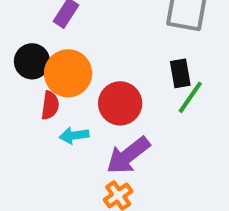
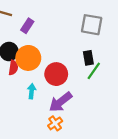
red semicircle: (50, 105) -> (13, 68), moved
cyan arrow: (74, 135) -> (32, 91), turned 104

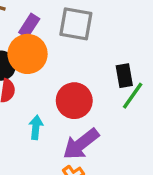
gray square: (92, 25) -> (76, 24), moved
orange circle: (28, 58) -> (28, 54), moved

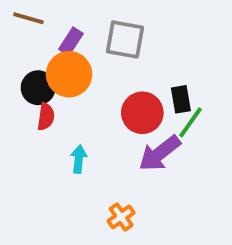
red circle: (74, 101) -> (142, 113), moved
purple arrow: (81, 144) -> (160, 153), moved

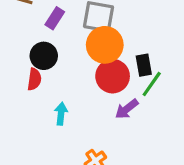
orange circle: (69, 74) -> (105, 45), moved
black circle: (38, 88) -> (44, 56), moved
purple arrow: (160, 153) -> (127, 109), size x0.7

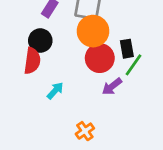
red semicircle: (34, 79) -> (32, 61), size x1.4
cyan arrow: (61, 114) -> (55, 91), turned 36

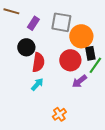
orange circle: (93, 31) -> (81, 36), moved
red semicircle: (32, 61) -> (38, 62), moved

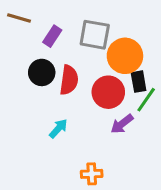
red semicircle: (38, 62) -> (69, 80), moved
orange cross: (59, 114) -> (92, 174), turned 32

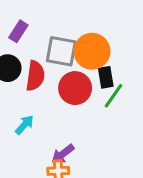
gray square: (95, 35) -> (61, 51), moved
purple arrow: (122, 124) -> (63, 154), moved

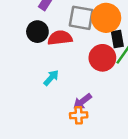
red semicircle: (35, 76) -> (60, 38), turned -105
red circle: (75, 88) -> (102, 58), moved

